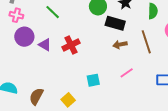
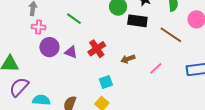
brown line: (146, 42) -> (171, 35), turned -30
brown arrow: (120, 44) -> (128, 59), moved
cyan square: (93, 80) -> (106, 82), moved

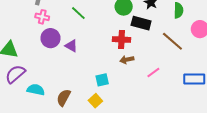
red cross: (97, 49) -> (121, 39), moved, turned 30

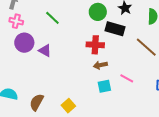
pink line: (153, 73) -> (127, 78), turned 64
cyan square: (102, 80) -> (104, 86), moved

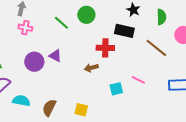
green circle: (98, 12) -> (86, 15), moved
purple circle: (24, 43) -> (34, 62), moved
brown arrow: (100, 65) -> (91, 68), moved
yellow square: (68, 106) -> (81, 110), turned -32

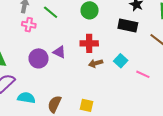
green line: (61, 23) -> (51, 12), moved
red cross: (105, 48) -> (89, 43), moved
cyan square: (116, 89) -> (121, 61), moved, turned -32

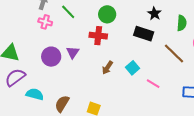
red cross: (89, 43) -> (98, 36), moved
purple triangle: (59, 52) -> (73, 52), turned 32
brown arrow: (96, 63) -> (107, 68), turned -48

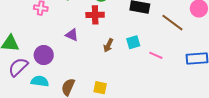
purple triangle: (73, 52) -> (72, 35), turned -32
purple circle: (51, 57) -> (44, 55), moved
cyan square: (132, 68) -> (133, 42), turned 32

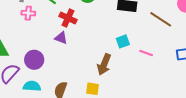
red cross: (95, 15) -> (68, 18), moved, turned 30
brown arrow: (108, 45) -> (104, 64), moved, size x1.5

